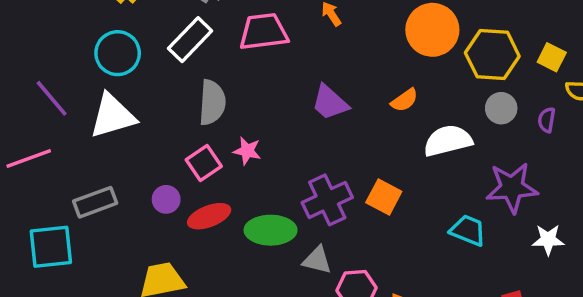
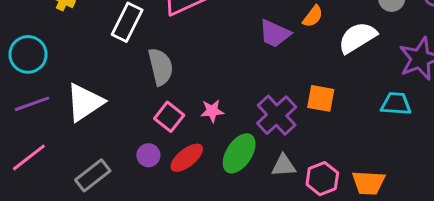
cyan circle: (118, 53) -> (28, 54), moved
purple line: (52, 98) -> (32, 104), turned -52
purple trapezoid: (330, 103) -> (275, 33), moved
pink star: (247, 151) -> (212, 111), moved
green ellipse: (271, 230) -> (239, 153), turned -39

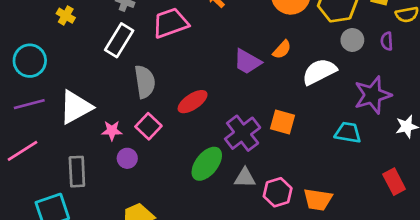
pink star: (212, 111) -> (112, 131), moved
red ellipse: (187, 158) -> (193, 102), moved
gray rectangle: (93, 175) -> (77, 172), turned -60

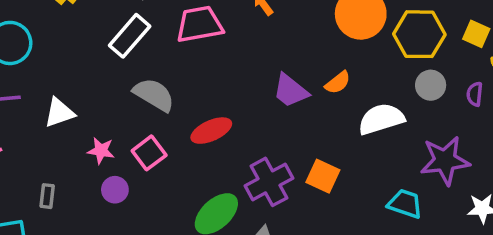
gray semicircle: (145, 82) -> (154, 95), turned -60
white triangle: (76, 107) -> (59, 113), size x0.7
gray rectangle: (77, 172) -> (47, 196), size x0.6

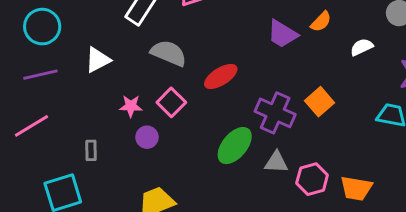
white triangle: (59, 113) -> (98, 60), moved
white semicircle: (381, 119) -> (362, 47), size x0.6
orange square: (323, 176) -> (320, 102), turned 32
purple cross: (269, 182) -> (275, 113), turned -30

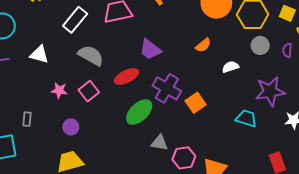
purple trapezoid: (282, 34) -> (150, 49), moved
white triangle: (98, 60) -> (39, 54), turned 36
purple cross: (275, 113) -> (167, 88), moved
purple circle: (147, 137) -> (71, 127), moved
green ellipse: (235, 146) -> (139, 112), moved

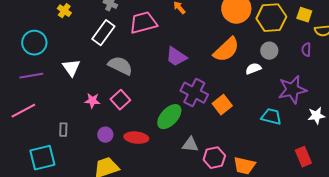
orange semicircle: (203, 45) -> (226, 50), size x1.8
gray circle: (260, 45) -> (269, 51), moved
white triangle: (39, 54) -> (71, 68), turned 42
red ellipse: (127, 77) -> (136, 138), moved, turned 35

